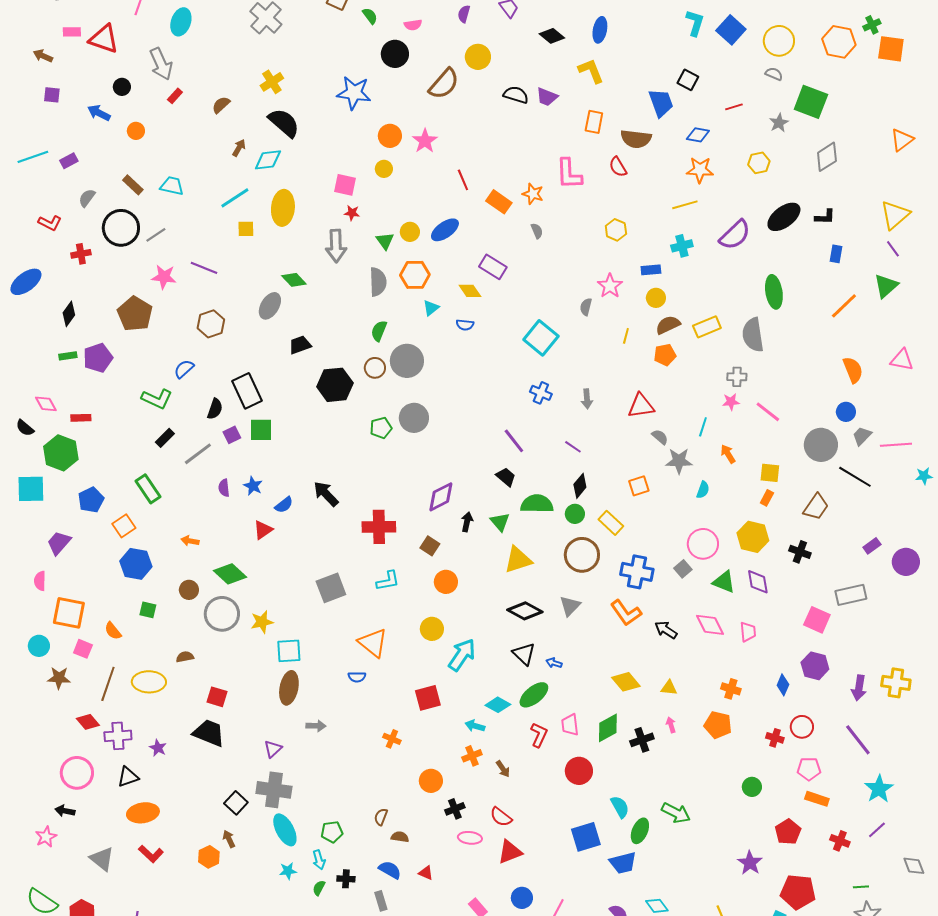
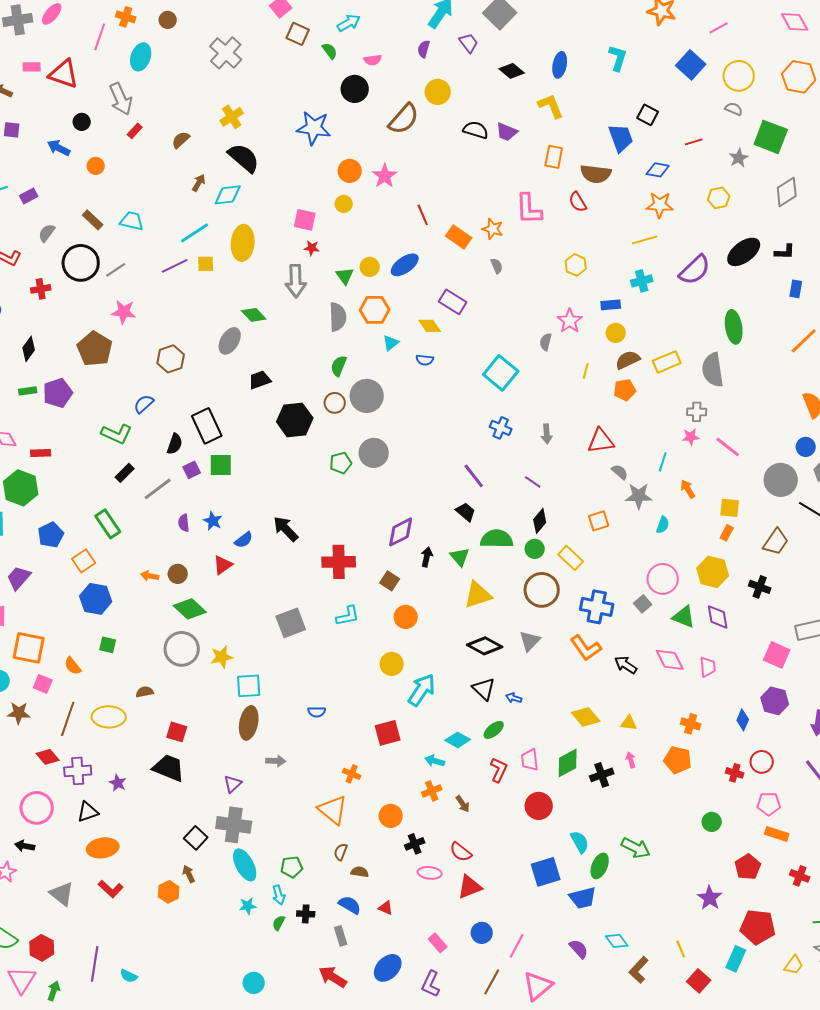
cyan L-shape: (695, 23) -> (618, 58), moved
purple line: (204, 268) -> (175, 266), moved, turned -48
brown circle: (189, 590) -> (178, 574), moved
orange triangle: (373, 643) -> (333, 810), moved
green ellipse: (534, 695) -> (494, 730), size x0.7

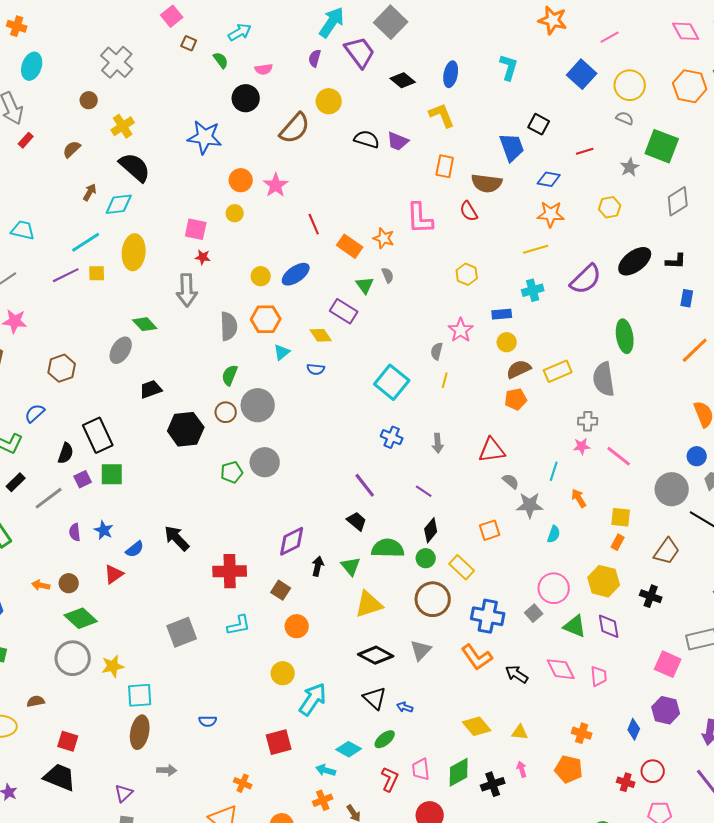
brown circle: (168, 20) -> (89, 100), moved
brown square: (298, 34) -> (189, 43), size x0.7
purple trapezoid: (469, 43) -> (360, 52), size x1.6
green triangle: (345, 276) -> (365, 285), moved
yellow line: (586, 371) -> (445, 380), moved

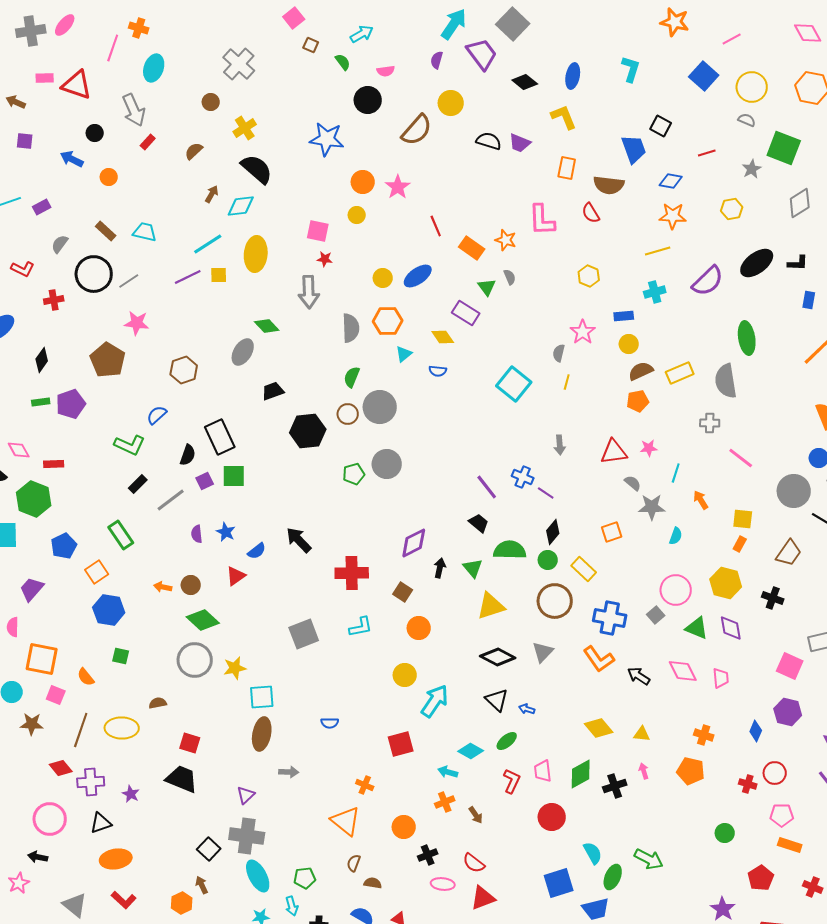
blue cross: (392, 437) -> (523, 477), moved
pink star: (582, 446) -> (649, 448), moved

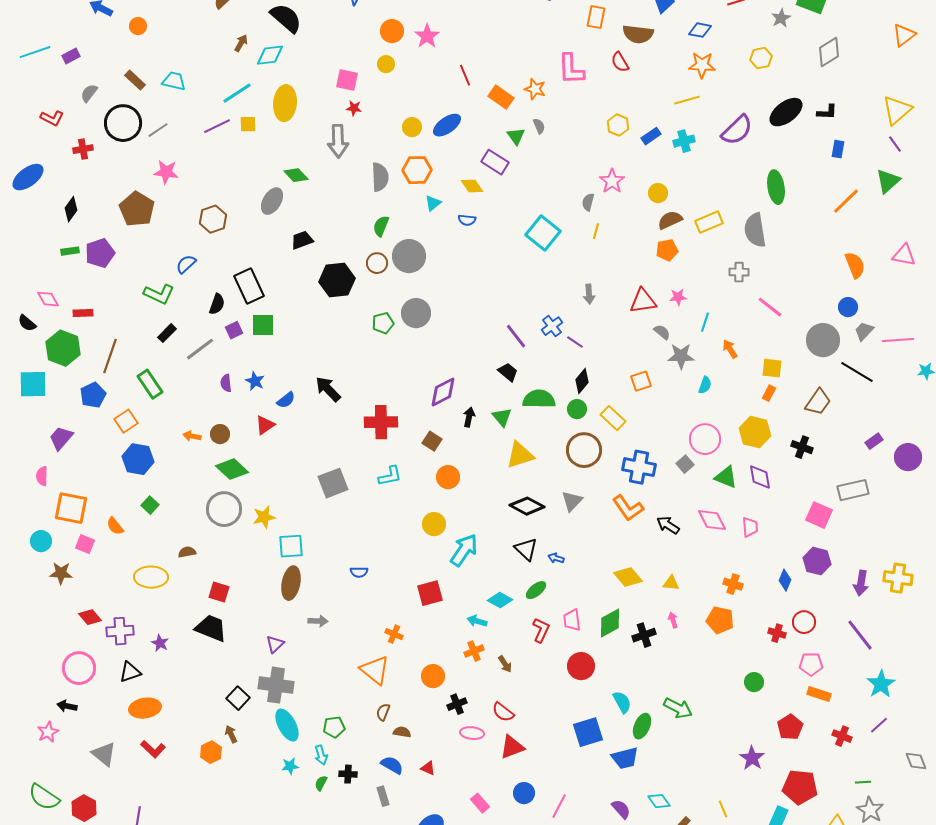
blue rectangle: (624, 316) -> (651, 136), moved, turned -30
blue cross: (523, 477) -> (552, 326), turned 30
green square: (121, 656) -> (150, 505), turned 30
brown line: (81, 730) -> (110, 356), moved

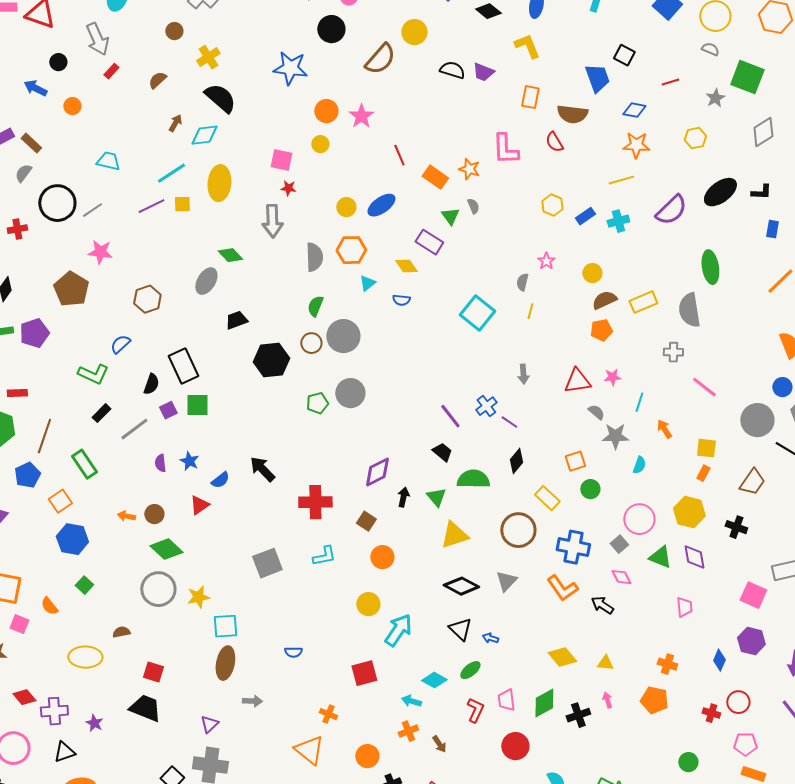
brown rectangle: (135, 80) -> (31, 143), moved
pink star: (612, 181) -> (546, 261), size x0.7
green circle: (577, 409) -> (590, 489), moved
pink diamond: (712, 520) -> (621, 577), moved, size x0.7

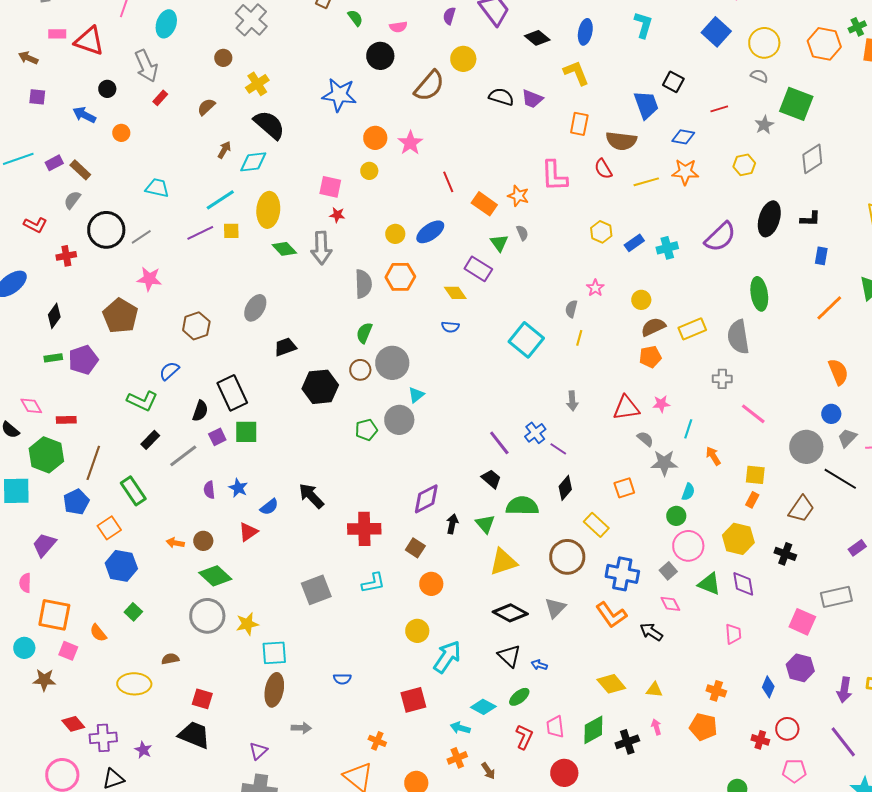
yellow line: (621, 180) -> (646, 182), moved
black ellipse: (720, 192) -> (769, 219), turned -36
green diamond: (230, 255) -> (284, 249), moved
cyan triangle: (367, 283) -> (416, 395), moved
green circle: (590, 489) -> (676, 516), moved

